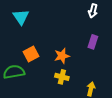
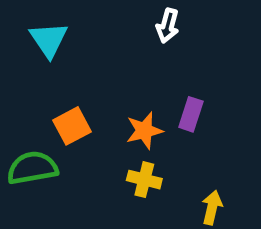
white arrow: (93, 11) -> (168, 26), moved
purple rectangle: (93, 42) -> (191, 114), moved

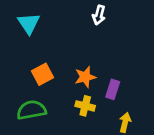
purple rectangle: (191, 114) -> (113, 89), moved
green semicircle: (32, 168) -> (31, 110), moved

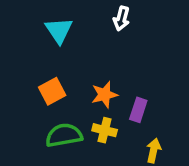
cyan triangle: (29, 23) -> (59, 30), moved
green semicircle: (31, 110) -> (64, 135), moved

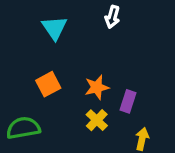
yellow cross: (105, 130) -> (97, 120), turned 30
green semicircle: (64, 135) -> (23, 128), moved

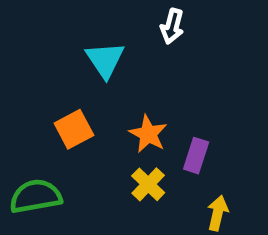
cyan triangle: (55, 28) -> (105, 60), moved
orange star: (97, 87) -> (148, 134), turned -30

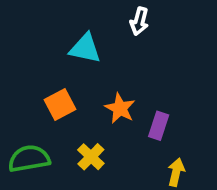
cyan triangle: (105, 60) -> (85, 48), turned -44
yellow cross: (148, 184) -> (91, 157), moved

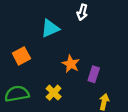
cyan triangle: (85, 48) -> (50, 28), turned -36
orange square: (60, 104) -> (21, 56), moved

